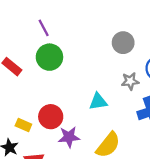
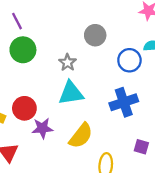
gray star: (130, 81) -> (68, 62), moved, turned -30
cyan triangle: (98, 102) -> (71, 93), size x1.4

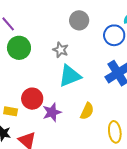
yellow semicircle: (81, 136) -> (87, 111), size x0.7

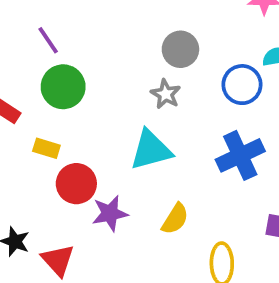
gray star: (61, 50) -> (166, 94), moved
yellow rectangle: (11, 111) -> (46, 148), moved

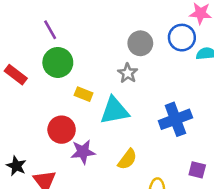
blue circle: (242, 85) -> (182, 38), moved
yellow rectangle: (46, 148) -> (84, 94), moved

